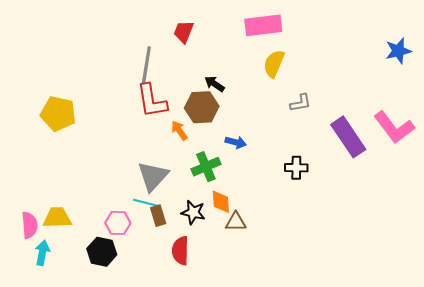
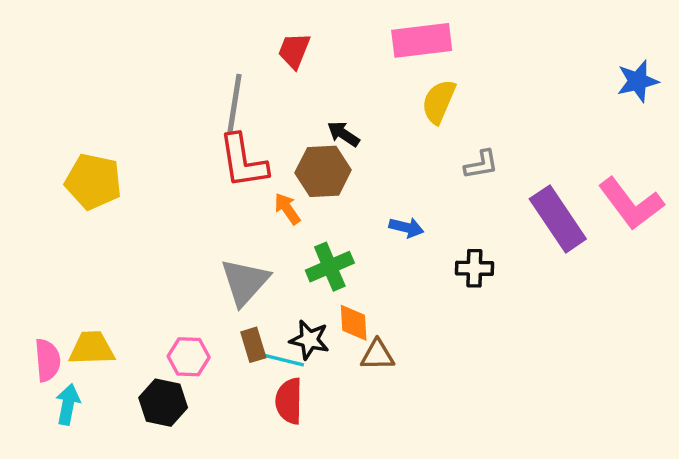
blue arrow: (236, 142) -> (406, 227), moved
cyan line: (145, 203) -> (284, 360), moved

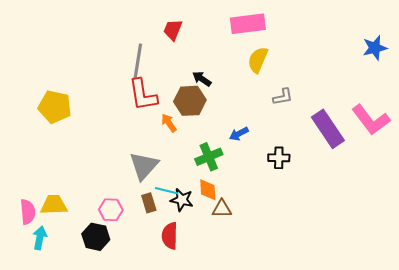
blue arrow: (406, 227) -> (239, 134), turned 138
green cross: (330, 267) -> (209, 157), moved
cyan line: (284, 360) -> (167, 191), moved

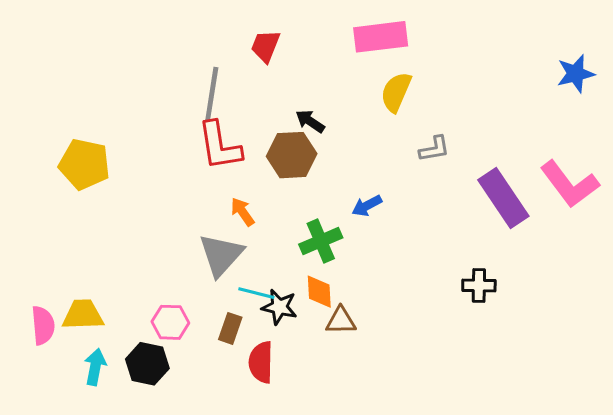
orange arrow: (169, 123) -> (243, 212), moved
black cross: (279, 158) -> (479, 285), moved
brown rectangle: (149, 203) -> (230, 328), moved, turned 36
cyan arrow: (40, 238) -> (95, 367), moved

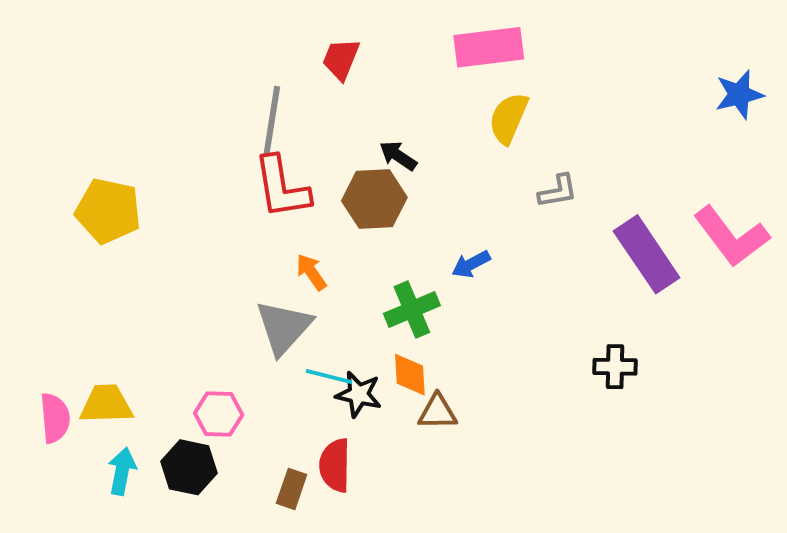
brown rectangle: (230, 328) -> (292, 489), moved

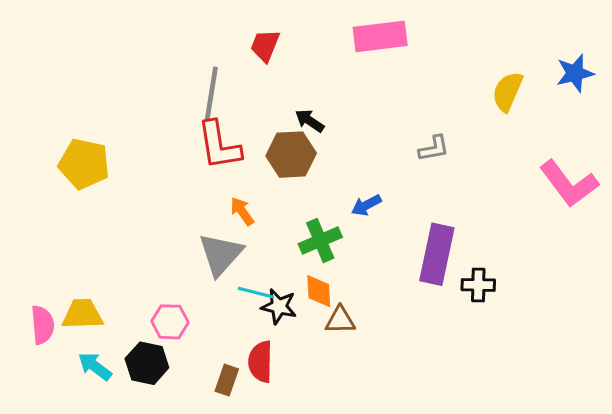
yellow semicircle: (508, 118) -> (507, 92), moved
purple rectangle: (647, 254) -> (437, 254), moved, turned 46
cyan arrow: (122, 471) -> (95, 366), turned -64

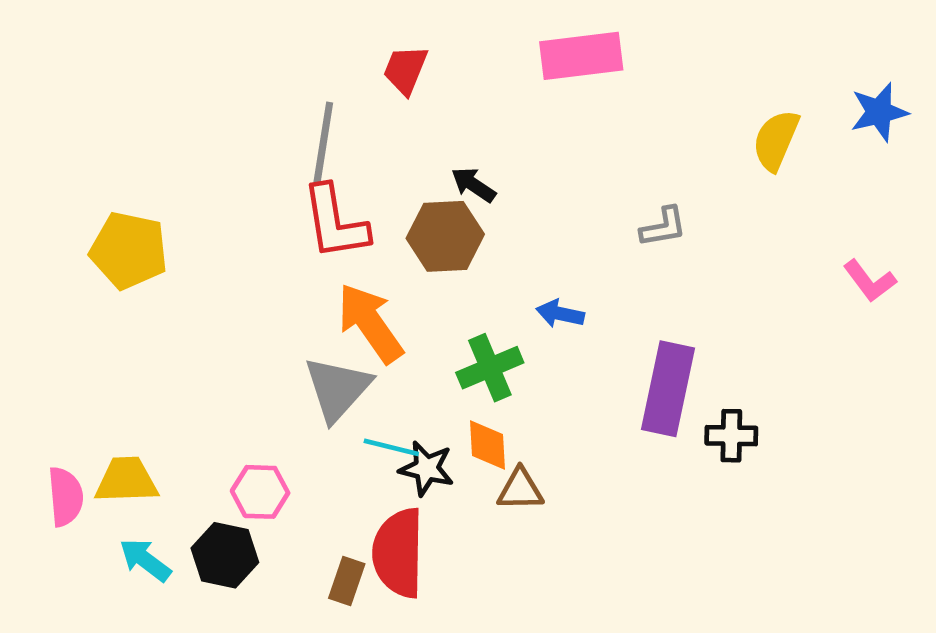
pink L-shape: (569, 184) -> (870, 281), size x0.6
blue arrow: (366, 205) -> (560, 314), turned 40
orange arrow: (242, 211) -> (370, 323), size x1.8
red semicircle: (260, 362) -> (398, 553), size x1.4

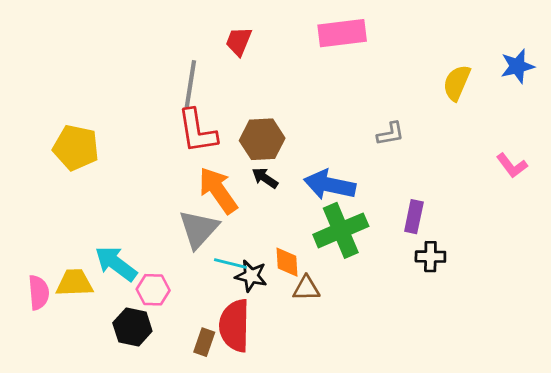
black arrow: (473, 185) -> (265, 178), moved
blue arrow: (560, 314) -> (330, 185), size x1.8
green cross: (490, 368) -> (341, 230), moved, size x1.4
purple rectangle: (668, 389) -> (414, 217), moved, size x0.6
cyan arrow: (145, 560) -> (116, 264), moved, size x1.4

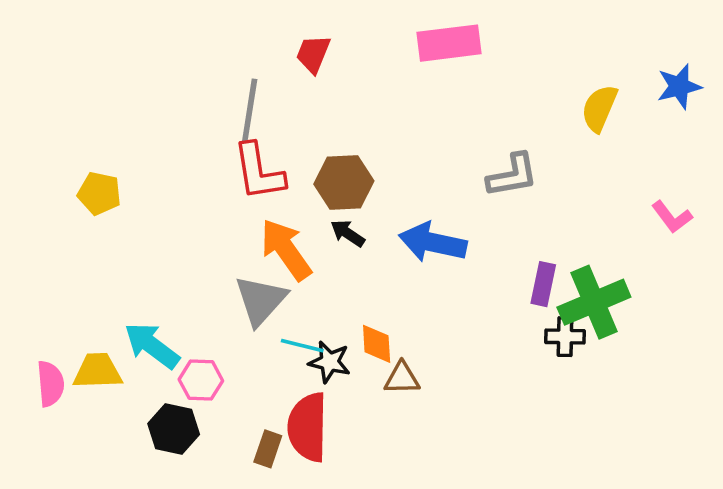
gray L-shape: (390, 134) -> (512, 175), size x1.4
yellow pentagon: (76, 148) -> (99, 193), size x0.7
green cross: (341, 230) -> (594, 302), moved

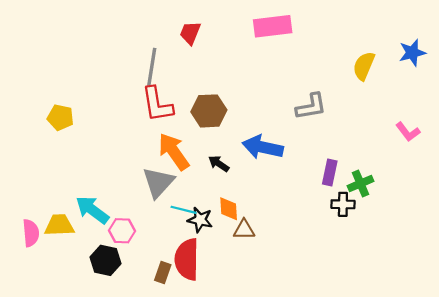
black arrow: (348, 233) -> (219, 164), moved
green cross: (594, 302) -> (361, 183), size x0.6

